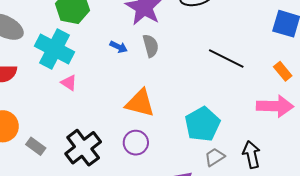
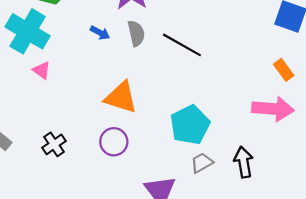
black line: (226, 59) -> (182, 45), moved
black cross: (83, 148) -> (54, 144), size x0.6

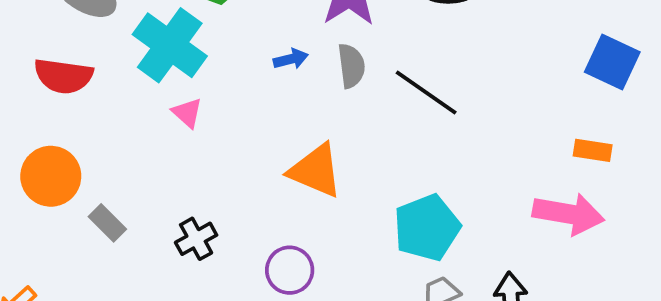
blue arrow: (100, 33) -> (291, 59), turned -48
orange rectangle: (284, 70) -> (593, 150), turned -50
purple circle: (114, 142) -> (290, 270), moved

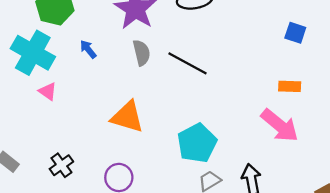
blue arrow: (291, 59) -> (88, 49), moved, turned -108
blue square: (612, 62) -> (295, 33), size x0.7
pink arrow: (568, 214) -> (280, 125), turned 36

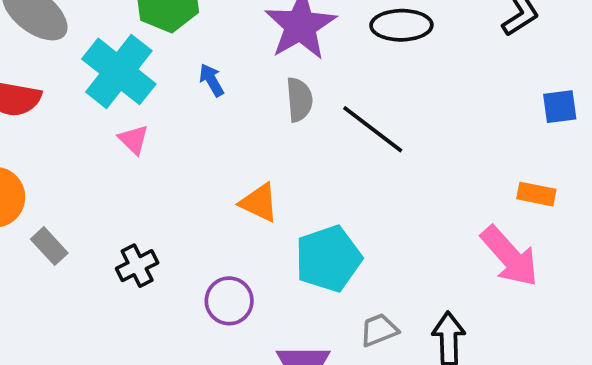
blue square: (295, 33) -> (560, 107), turned -35
orange triangle: (127, 117) -> (259, 203), size x0.7
cyan pentagon: (197, 143) -> (328, 259), moved

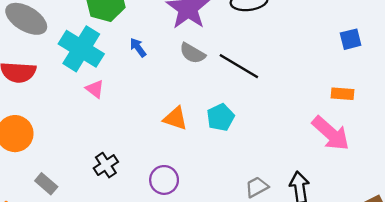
gray semicircle: (299, 100) -> (192, 53), turned 132
gray rectangle: (49, 246) -> (46, 184), moved
cyan pentagon: (328, 259) -> (220, 117), moved, size x0.7

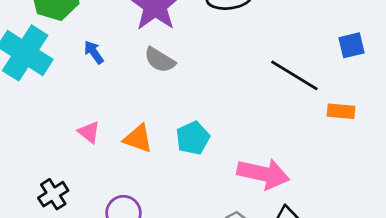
black line: (239, 66) -> (294, 75), moved
pink triangle: (95, 89) -> (89, 132), moved
pink arrow: (331, 133) -> (263, 174), moved, turned -30

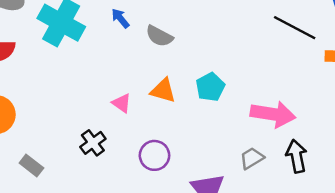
gray semicircle: (160, 60) -> (159, 36), moved
pink triangle: (89, 132) -> (122, 103), moved

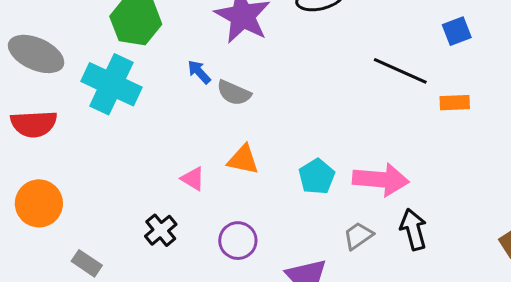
blue arrow: (120, 18) -> (199, 72), moved
cyan pentagon: (210, 87) -> (317, 176), moved

